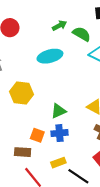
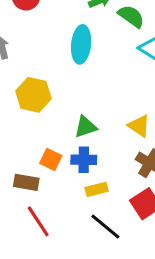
cyan ellipse: (50, 56) -> (81, 44), turned -75
yellow rectangle: (58, 163) -> (97, 189), moved

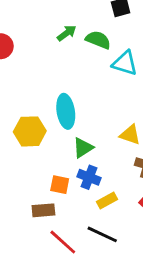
cyan ellipse: (81, 44) -> (66, 111), moved
blue cross: (84, 160) -> (89, 177), turned 35
black line: (105, 227) -> (102, 234), moved

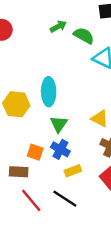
green triangle: (83, 148) -> (59, 124), turned -30

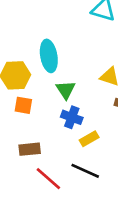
orange square: (35, 152) -> (23, 105), moved

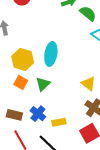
green triangle: (66, 90) -> (43, 84), moved
blue cross: (72, 117) -> (38, 114), moved

